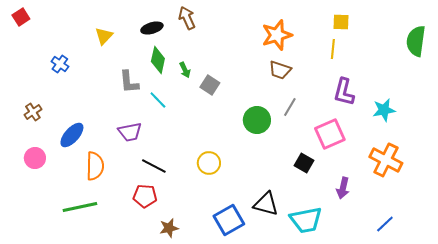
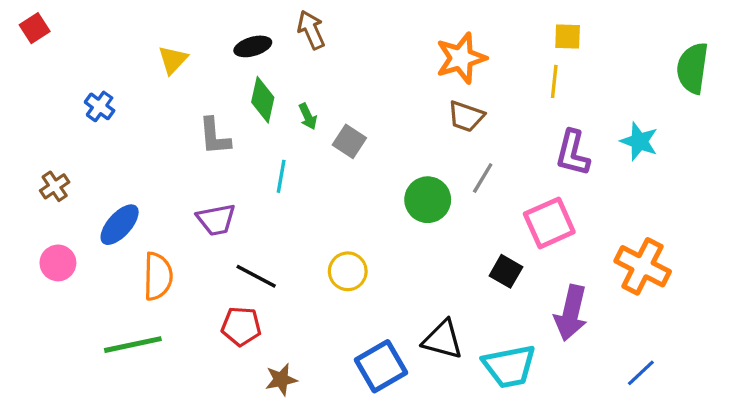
cyan line: (158, 100) -> (281, 176), moved, turned 54
cyan star: (384, 110) -> (639, 141), moved, turned 30
purple arrow: (343, 188) -> (571, 313), size x1.5

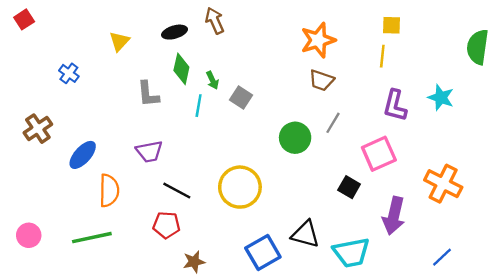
cyan line: (281, 176) -> (199, 106), moved
brown cross: (55, 186) -> (38, 129), size x1.4
pink circle: (58, 263) -> (29, 235), moved
yellow circle: (348, 271) -> (240, 187), size x1.6

